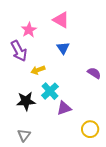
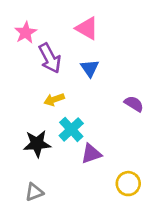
pink star: (29, 30) -> (26, 33), moved
purple arrow: (19, 51) -> (50, 58), moved
gray triangle: (24, 135) -> (34, 192), turned 32

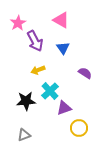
purple semicircle: (134, 104) -> (85, 73), moved
yellow circle: (128, 184) -> (79, 128), moved

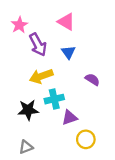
yellow arrow: (38, 70) -> (41, 76), size x1.5
cyan cross: (50, 91) -> (54, 99), turned 30

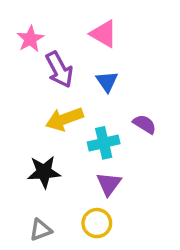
cyan cross: (54, 99) -> (104, 143), moved
purple triangle: (69, 118) -> (109, 184), turned -35
yellow circle: (86, 139) -> (97, 223), moved

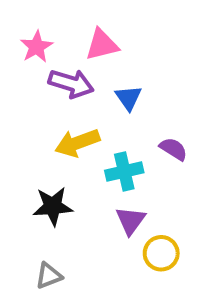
pink triangle: (104, 34) -> (102, 45), moved, turned -44
purple arrow: (59, 70) -> (71, 84), turned -45
yellow circle: (97, 223) -> (161, 253), moved

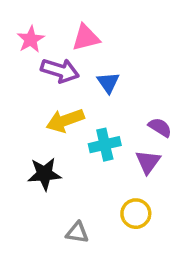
purple semicircle: (173, 149) -> (160, 127), moved
purple triangle: (130, 221) -> (148, 162), moved
gray triangle: (49, 276) -> (77, 233), moved, turned 30

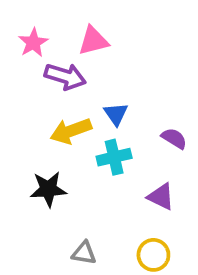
blue triangle: (108, 83) -> (116, 114), moved
purple triangle: (148, 162) -> (161, 197), moved, turned -40
yellow circle: (136, 214) -> (153, 255), moved

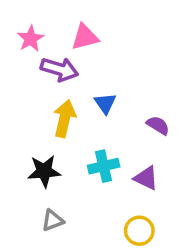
yellow arrow: (71, 131) -> (65, 119), turned 123
cyan cross: (114, 157) -> (104, 166), moved
gray triangle: (84, 253) -> (53, 220), moved, turned -30

